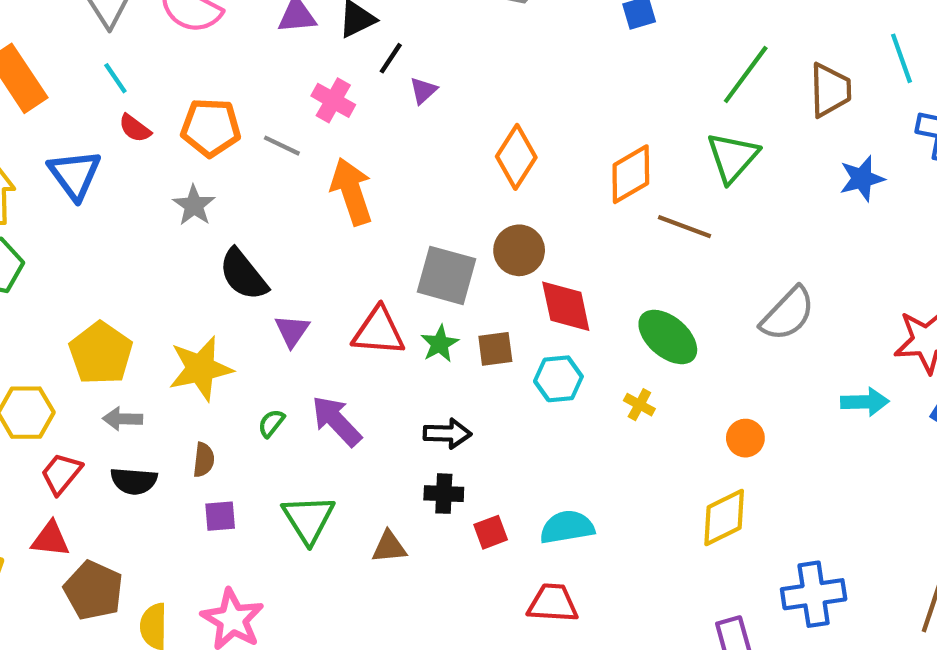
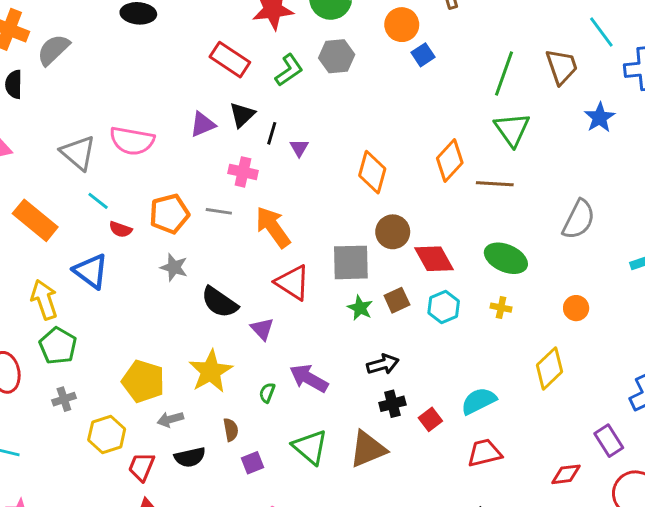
red triangle: (379, 331) -> (293, 283), moved, turned 45
yellow diamond: (724, 518) -> (550, 368), moved
brown triangle: (389, 547) -> (368, 449), size x1.6

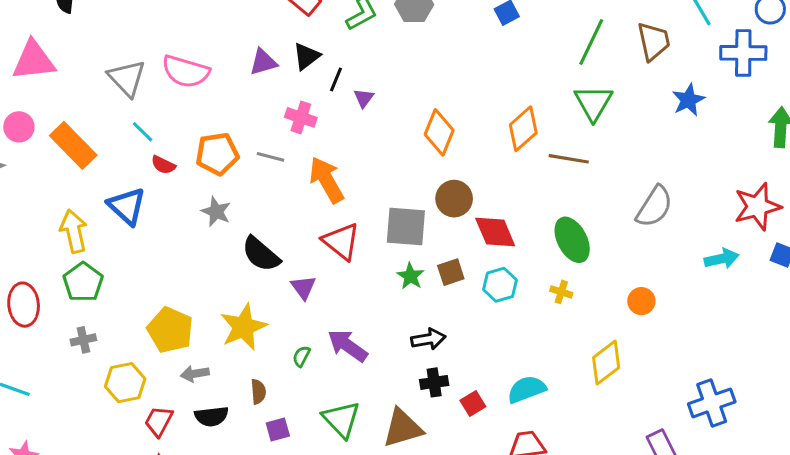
green ellipse: (506, 258) -> (572, 240), turned 33

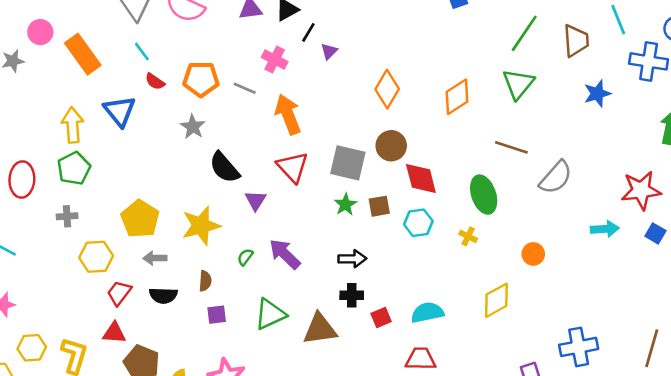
brown line: (569, 159) -> (511, 147), moved
green triangle: (341, 419) -> (270, 314), turned 40

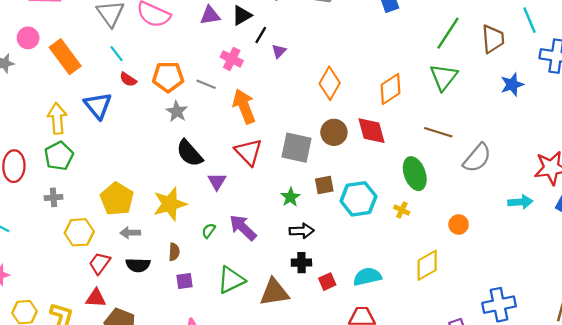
gray star: (193, 127) -> (177, 111), moved
red diamond: (421, 179) -> (371, 131), moved
green star: (345, 204) -> (291, 197), moved
cyan hexagon: (418, 223) -> (358, 199), size x1.4

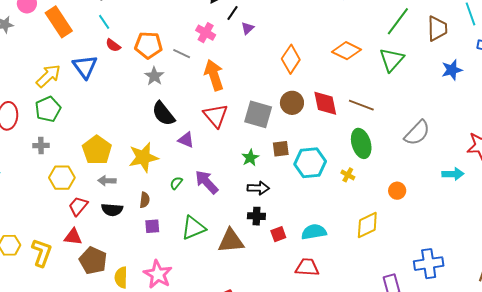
orange diamond: (391, 89) -> (346, 51), moved, turned 56
yellow arrow: (57, 118) -> (48, 76), turned 48
brown line: (438, 132) -> (361, 105), moved
purple triangle: (217, 181) -> (186, 140), turned -42

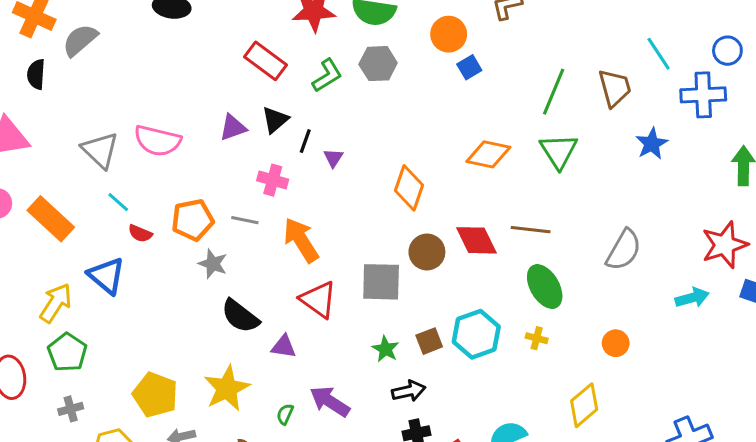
brown square: (281, 149) -> (429, 341), moved

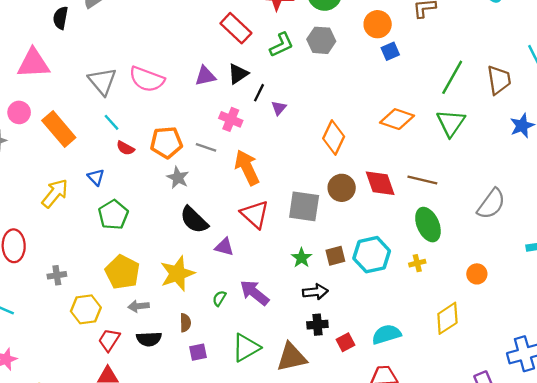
blue triangle: (106, 276) -> (96, 177), size x0.6
yellow cross: (537, 338) -> (417, 263), turned -35
green pentagon: (67, 352) -> (113, 215), moved

